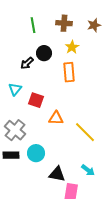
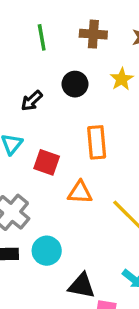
yellow star: (72, 47) -> (122, 79), moved
black circle: (44, 53) -> (75, 84), moved
orange rectangle: (69, 72) -> (97, 142), moved

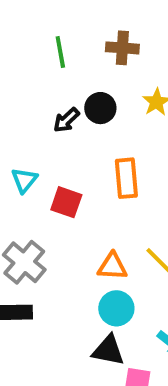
black arrow: (32, 101) -> (66, 120), moved
orange triangle: (80, 192) -> (112, 266), moved
cyan circle: (47, 251) -> (116, 308), moved

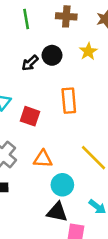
orange triangle: (112, 266) -> (43, 159), moved

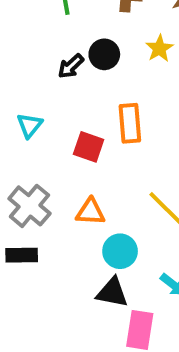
red square: (30, 116) -> (89, 147), moved

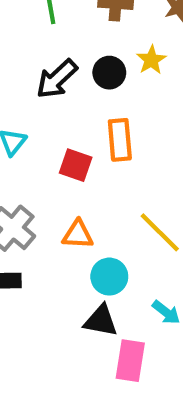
black circle: (104, 54) -> (109, 73), moved
black arrow: (71, 66) -> (57, 79), size x1.5

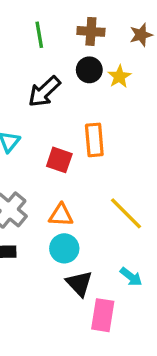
black circle: (109, 73) -> (89, 70), moved
cyan circle: (109, 277) -> (64, 248), moved
black triangle: (101, 321) -> (79, 283), turned 36

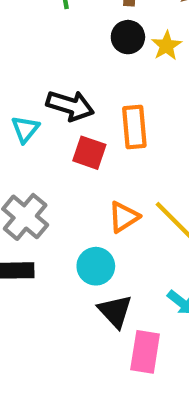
black arrow: (44, 92) -> (70, 106), moved, turned -120
orange triangle: (61, 215) -> (124, 217), moved, turned -36

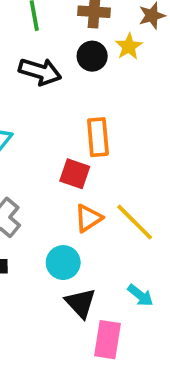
yellow star: (166, 46) -> (129, 46), moved
black arrow: (70, 106) -> (40, 72), moved
red square: (89, 153) -> (75, 174), moved

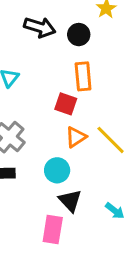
black circle: (92, 56) -> (79, 35), moved
cyan arrow: (140, 295) -> (115, 211), moved
pink rectangle: (108, 340) -> (53, 230), moved

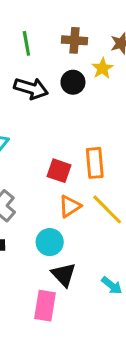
black circle: (79, 35) -> (73, 82), moved
orange rectangle: (83, 76) -> (95, 163), moved

